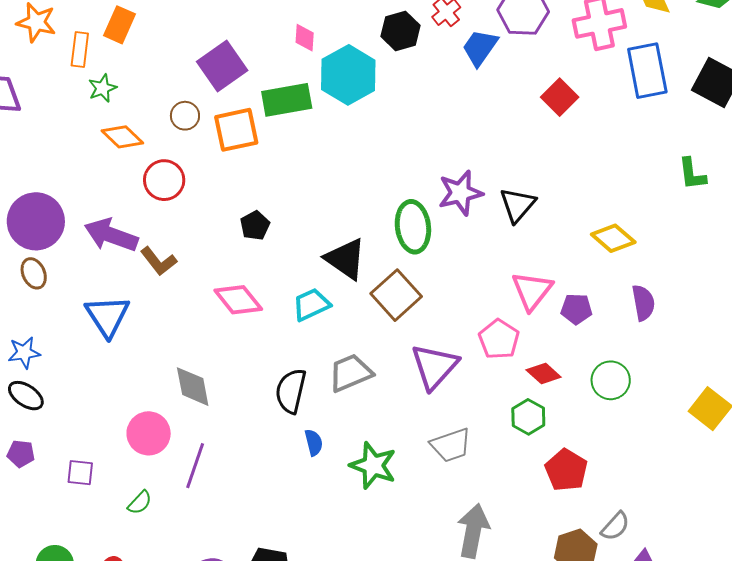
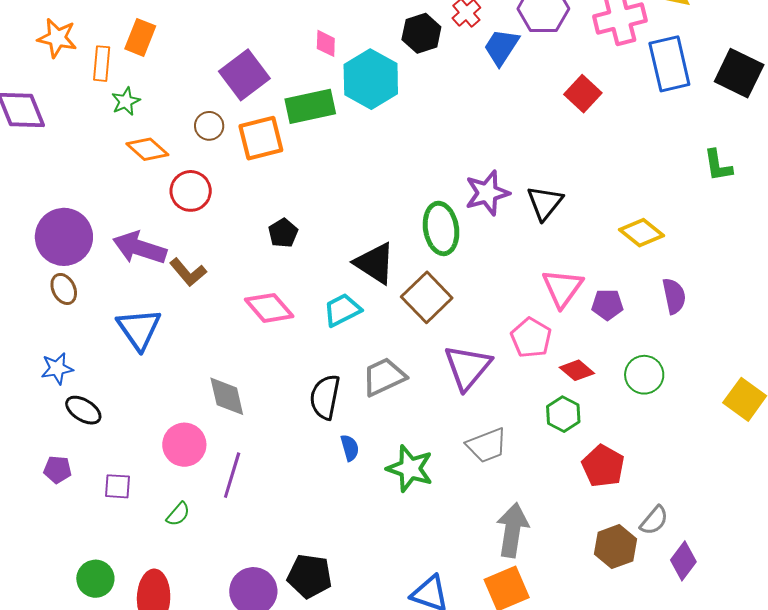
black ellipse: (26, 396) -> (83, 410), moved

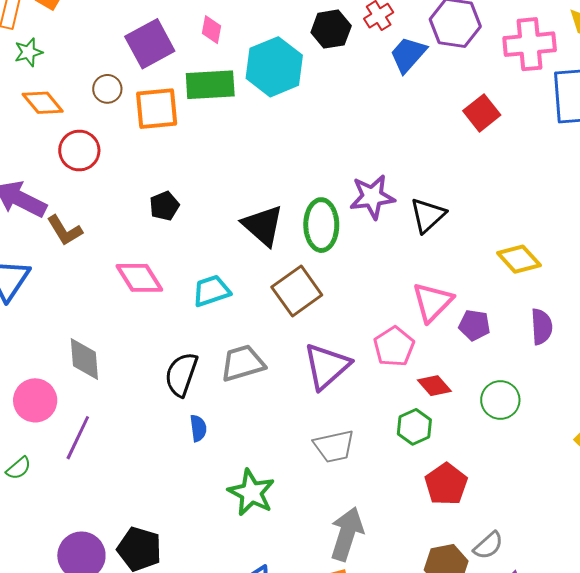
pink diamond: (326, 43) -> (212, 30), moved
black triangle: (375, 263) -> (263, 225), moved
green star: (410, 469) -> (251, 493), moved

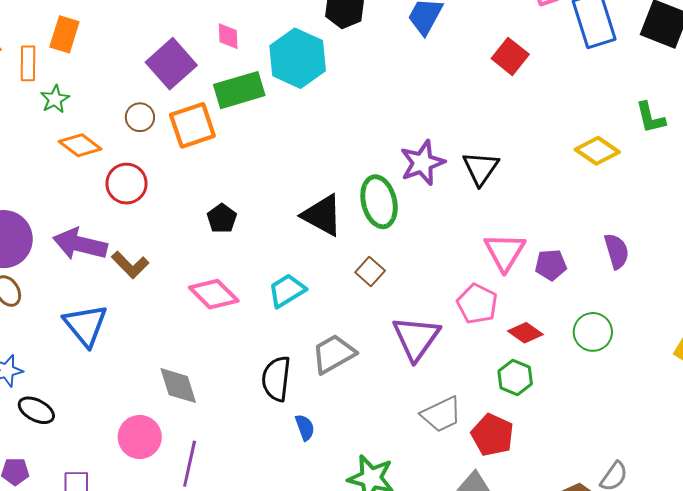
yellow diamond: (519, 259) -> (597, 151), moved
brown square: (297, 291) -> (370, 272), size x0.6
red pentagon: (446, 484) -> (492, 435), moved

